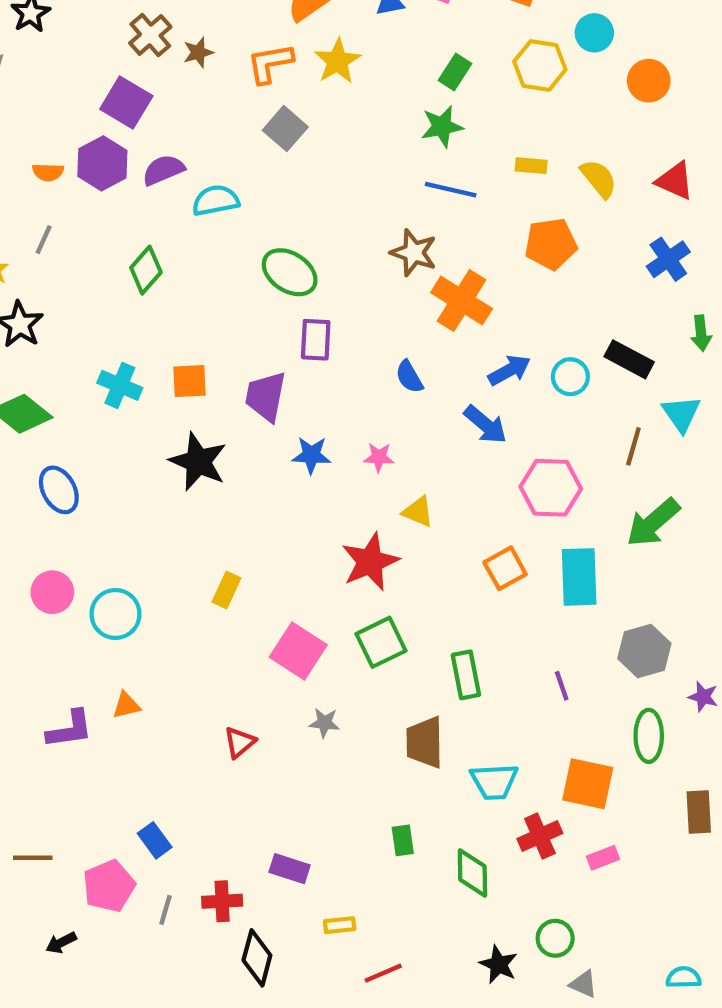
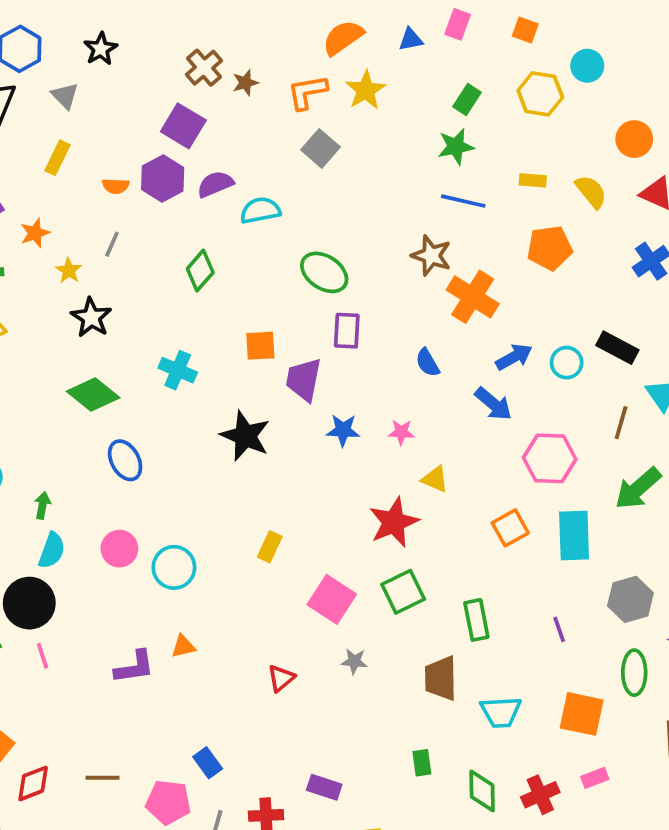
orange circle: (649, 81) -> (634, 139), moved
orange square: (189, 381) -> (260, 346), moved
red cross: (540, 836) -> (540, 795), moved
pink pentagon: (109, 886) -> (168, 802), turned 30

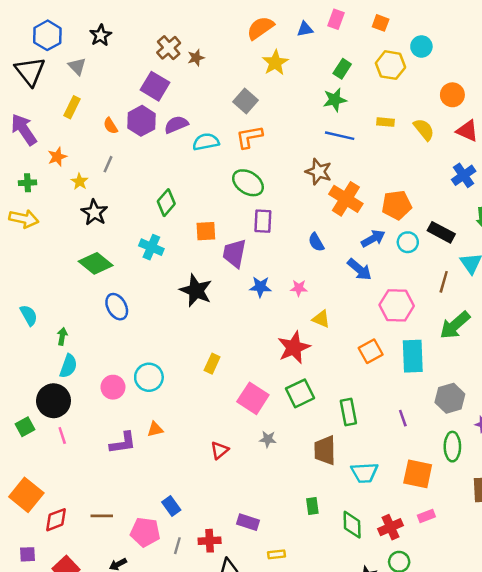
orange L-shape: (307, 92) -> (249, 137), moved
orange semicircle: (116, 186) -> (111, 126), turned 56
orange pentagon: (550, 248) -> (397, 205), moved
green diamond: (200, 271) -> (166, 203), moved
pink circle: (119, 549) -> (113, 387), moved

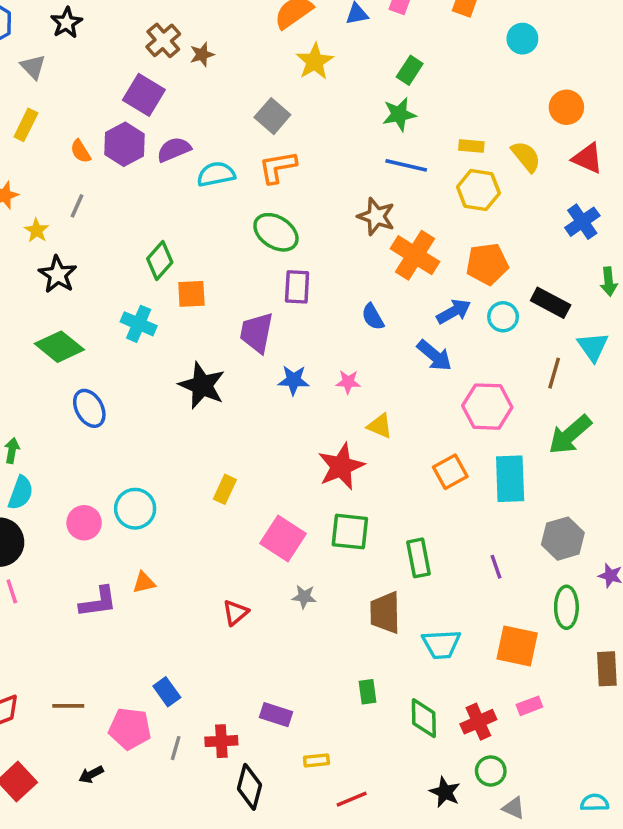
yellow hexagon: (390, 65) -> (478, 190), moved
orange square: (206, 231) -> (191, 294), moved
green square: (300, 393) -> (350, 532), turned 32

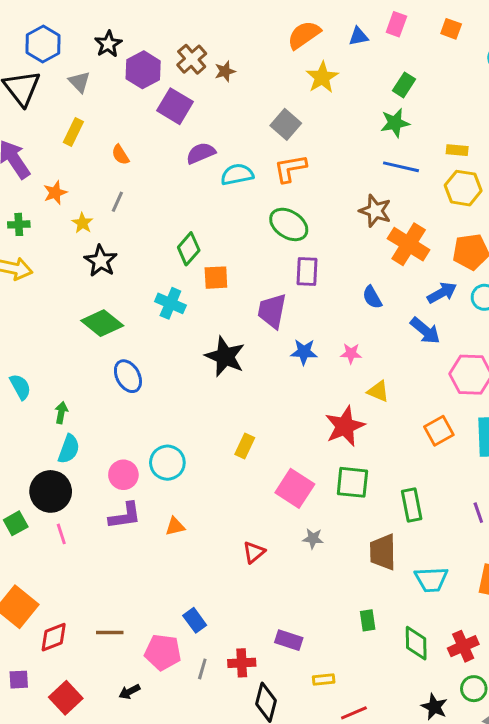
purple hexagon: (125, 144) -> (143, 70), moved
purple L-shape: (98, 602) -> (125, 516), moved

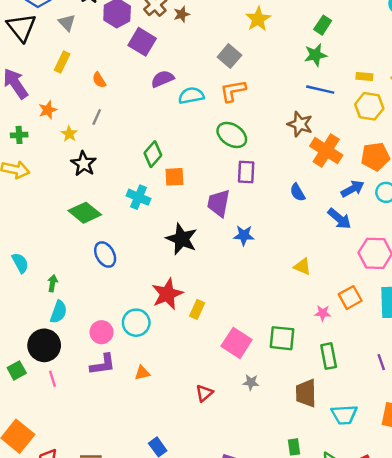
pink star: (351, 353) -> (323, 313), moved
red star: (345, 426) -> (167, 294), moved

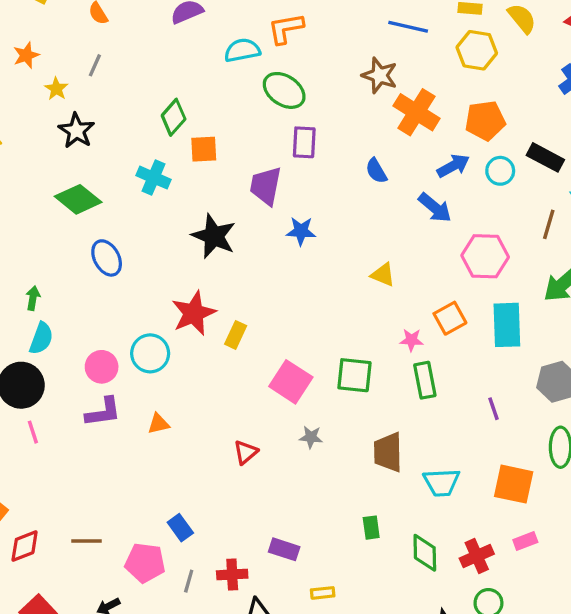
cyan semicircle: (191, 96) -> (242, 50), moved
green rectangle: (329, 356) -> (425, 380), moved

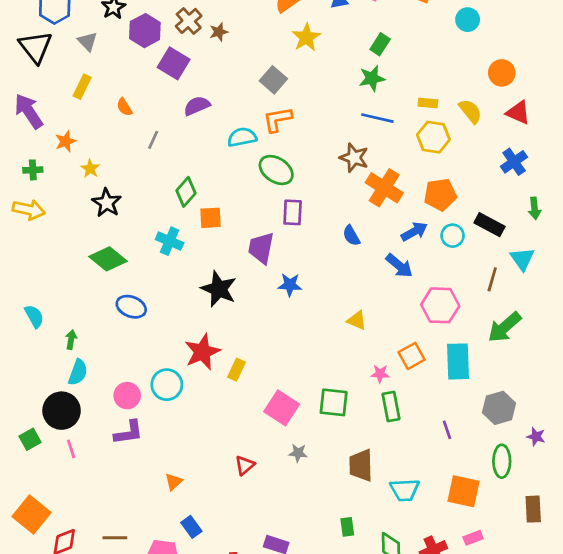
gray line: (95, 65) -> (153, 140), moved
blue ellipse: (107, 258) -> (131, 307), turned -40
orange triangle: (159, 424) -> (174, 482), moved, turned -30

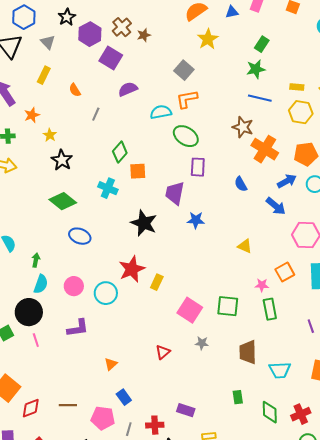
pink circle: (127, 396) -> (74, 286), moved

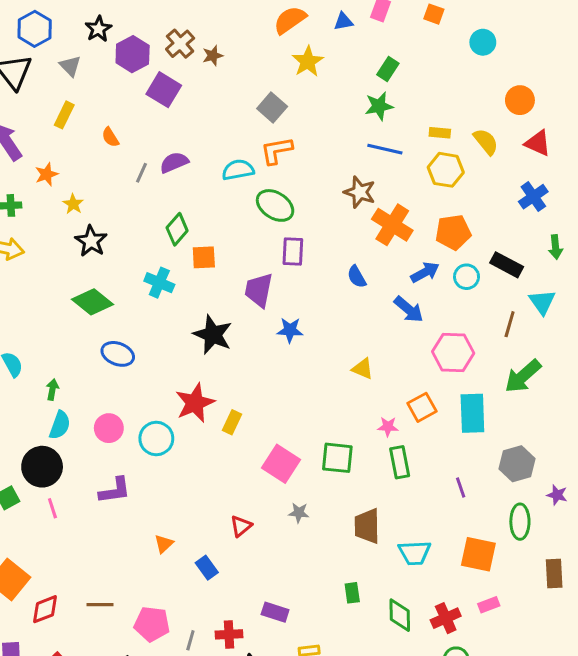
purple semicircle: (128, 89) -> (174, 162), moved
blue rectangle: (124, 397) -> (207, 568), moved

